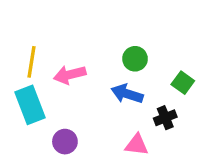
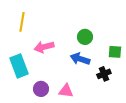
yellow line: (32, 62) -> (22, 22), moved
green square: (183, 83) -> (115, 52), turned -32
pink triangle: (137, 145) -> (66, 91), moved

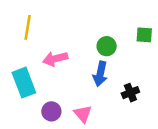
green square: (115, 52) -> (144, 35), moved
blue arrow: (80, 59) -> (100, 74), turned -96
pink triangle: (66, 91) -> (83, 114), turned 42

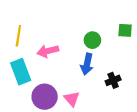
yellow line: (28, 27) -> (18, 36), moved
purple circle: (51, 111) -> (45, 97), size x1.5

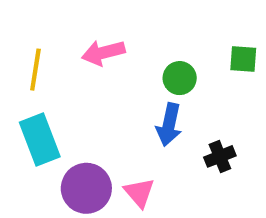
pink arrow: (48, 51) -> (103, 53), moved

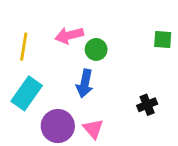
green circle: (180, 78) -> (96, 49), moved
blue arrow: (169, 125) -> (85, 83), moved
cyan rectangle: (40, 140) -> (27, 93), turned 56

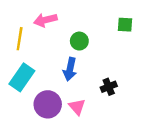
pink arrow: (69, 35) -> (45, 20), moved
green square: (163, 40) -> (125, 25), moved
black cross: (147, 105) -> (109, 87), moved

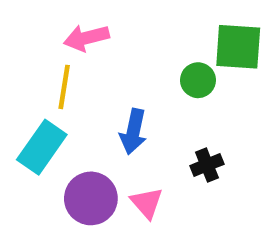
green square: (125, 25) -> (238, 47), size x1.6
yellow line: (20, 39) -> (64, 87), moved
green circle: (79, 41) -> (198, 80), moved

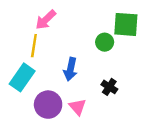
pink arrow: (86, 38) -> (46, 20), turned -30
black cross: (207, 165) -> (109, 87), turned -35

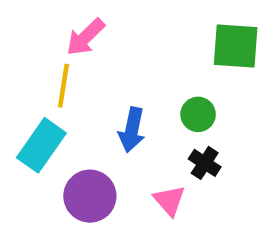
green circle: (105, 42) -> (198, 114), moved
pink triangle: (78, 107) -> (169, 200), moved

